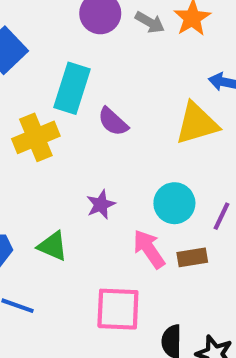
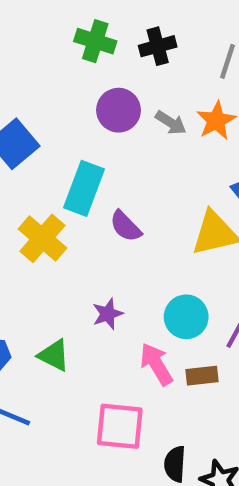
yellow cross: (36, 137) -> (42, 238), turned -30

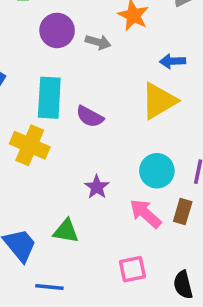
gray arrow: (171, 123) -> (98, 42), moved
brown rectangle: (202, 376) -> (183, 212), turned -50
pink square: (120, 426) -> (132, 269), size x0.7

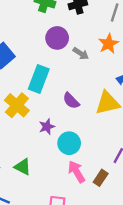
purple semicircle: (90, 117) -> (71, 101), moved
cyan circle: (157, 171) -> (69, 143), moved
purple star: (97, 187) -> (47, 127), moved

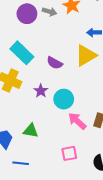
gray arrow: (81, 54) -> (50, 12), moved
cyan rectangle: (39, 79) -> (22, 53), turned -50

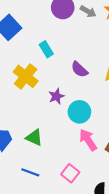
cyan rectangle: (22, 53) -> (46, 49), size x0.6
pink square: (69, 153) -> (70, 173), turned 35
blue line: (21, 163) -> (30, 172), moved

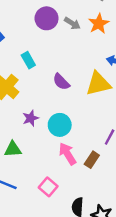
purple star: (56, 96) -> (31, 118), moved
green triangle: (34, 137) -> (13, 149), turned -30

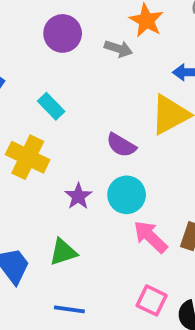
gray arrow: (72, 23) -> (118, 49), moved
purple semicircle: (61, 82) -> (121, 145), moved
pink square: (48, 187) -> (152, 300), moved

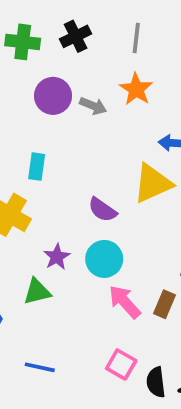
gray arrow: (118, 49) -> (93, 106), moved
cyan rectangle: (51, 106) -> (37, 167), turned 48
green triangle: (63, 252) -> (37, 292), moved

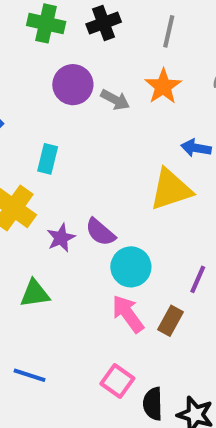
purple semicircle: (102, 210) -> (100, 232), moved
purple star: (57, 257) -> (61, 238), moved
cyan circle: (104, 259) -> (131, 267), moved

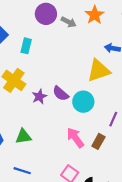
cyan rectangle: (48, 159) -> (26, 46), moved
cyan circle: (131, 267) -> (83, 102), moved
green triangle: (35, 294) -> (23, 136), moved

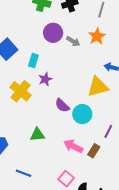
purple star: (39, 97) -> (45, 79), moved
green triangle: (23, 136) -> (37, 135), moved
pink arrow: (75, 138) -> (73, 146), turned -30

